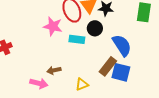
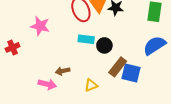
pink star: (53, 26) -> (40, 26), moved
black circle: (95, 28) -> (104, 45), moved
blue semicircle: (122, 45) -> (154, 45), moved, turned -90

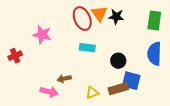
black circle: (104, 45) -> (118, 61), moved
blue semicircle: (154, 45) -> (154, 54), turned -55
brown rectangle: (118, 67) -> (118, 89), moved, turned 36

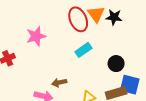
pink star: (42, 35) -> (36, 36), turned -30
cyan rectangle: (87, 48) -> (83, 50), turned -42

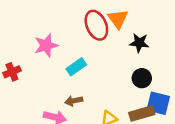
black star: (114, 17) -> (139, 43), moved
cyan rectangle: (83, 50) -> (76, 67), moved

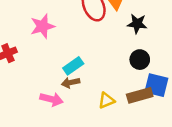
cyan rectangle: (76, 67) -> (73, 66), moved

